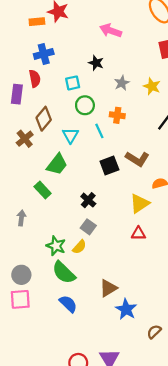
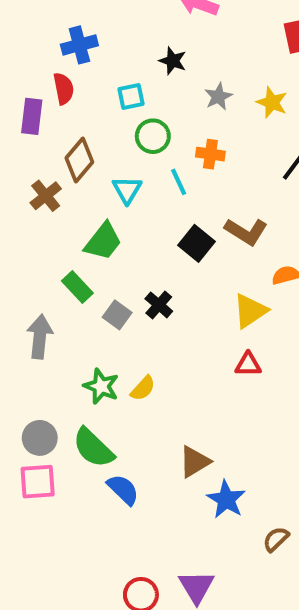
black square: (109, 166) -> (197, 243), turned -30
gray arrow: (21, 218) -> (40, 337), size x1.5
gray square: (88, 227) -> (117, 315), moved
green semicircle: (64, 273) -> (93, 448), moved

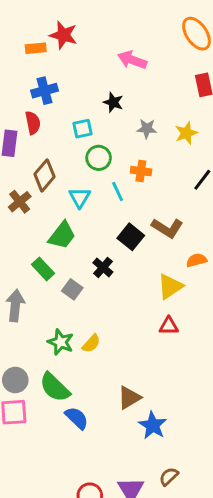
gray star: (218, 97) -> (147, 129), turned 30
yellow star: (272, 102) -> (186, 133), turned 30
black cross: (159, 305) -> (103, 267), moved
brown semicircle: (276, 539) -> (169, 476), moved

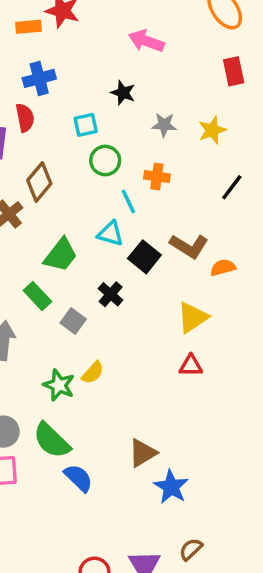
cyan triangle: (80, 197) -> (111, 234), moved, turned -45
orange semicircle: (197, 260) -> (223, 267), moved
yellow semicircle: (91, 343) -> (93, 373), moved

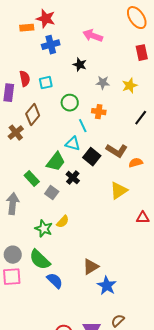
blue cross: (39, 78) -> (51, 45), moved
cyan square: (86, 125) -> (46, 83), moved
green trapezoid: (61, 255) -> (56, 162), moved
red triangle: (191, 366) -> (143, 218), moved

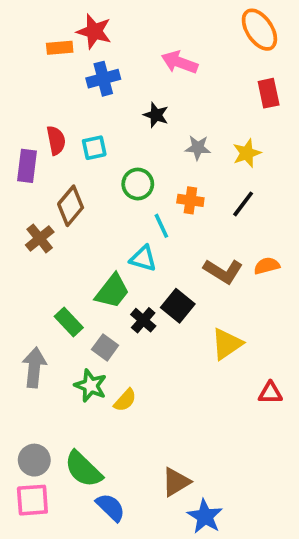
black line: (141, 118) -> (243, 204), moved
black square: (92, 157) -> (178, 306), moved
orange semicircle: (136, 163) -> (267, 266), moved
green star: (44, 229) -> (91, 386), moved

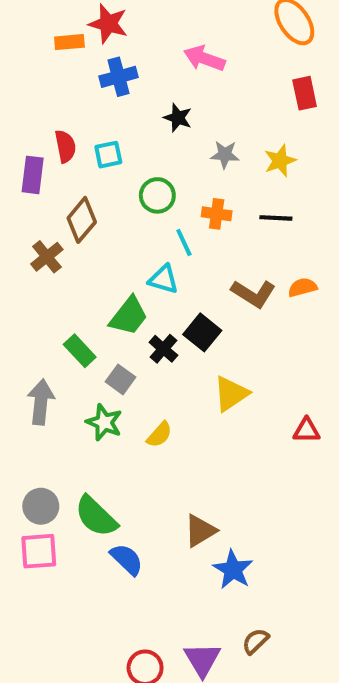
black line: (243, 204) -> (276, 218), turned 56
yellow triangle: (227, 344) -> (231, 394), moved
yellow semicircle: (125, 400) -> (159, 435), moved

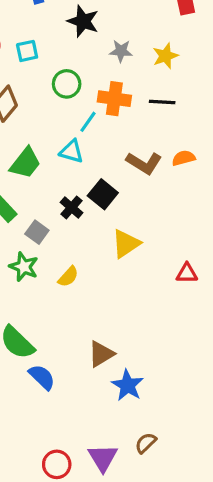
black star: (178, 118) -> (83, 21), size x1.4
orange cross: (217, 214) -> (114, 99), size x1.4
cyan line: (184, 242) -> (88, 122), turned 60
green trapezoid: (129, 316) -> (25, 163), moved

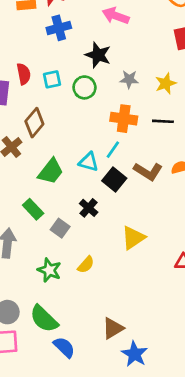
green circle: (67, 84) -> (84, 87), moved
cyan line: (88, 122) -> (113, 150), moved
black square: (103, 194) -> (114, 179), moved
green star: (24, 267) -> (49, 270), moved

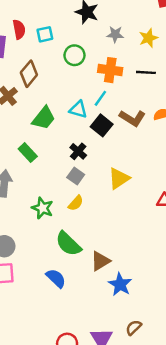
green circle: (84, 87) -> (74, 55), moved
gray square: (60, 228) -> (76, 176), moved
green semicircle: (44, 319) -> (68, 244), moved

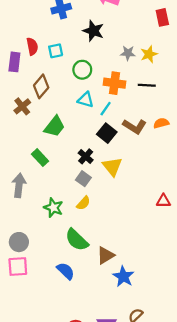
gray star: (115, 34) -> (128, 53), moved
cyan triangle: (78, 109) -> (86, 100), moved
yellow triangle: (119, 178) -> (112, 166), moved, turned -35

